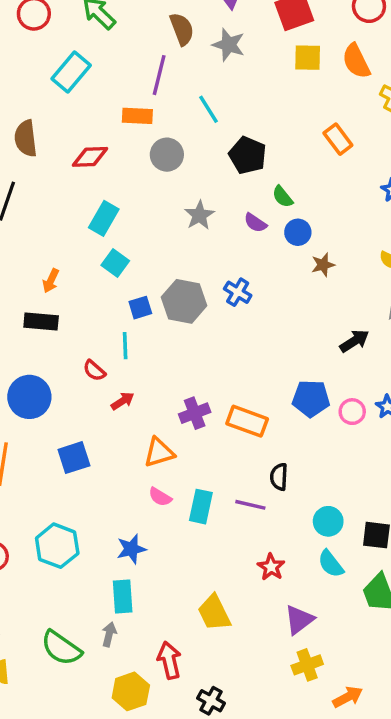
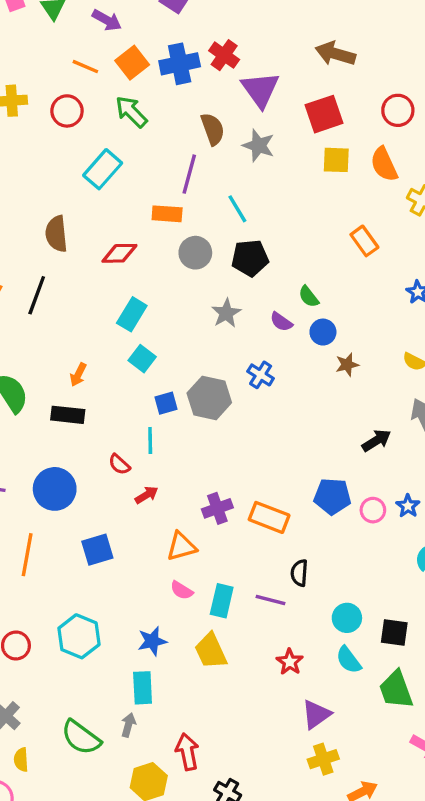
black pentagon: (248, 155) -> (250, 258), moved, turned -30
blue cross: (238, 292) -> (261, 375), moved
yellow trapezoid: (214, 613) -> (211, 651), moved

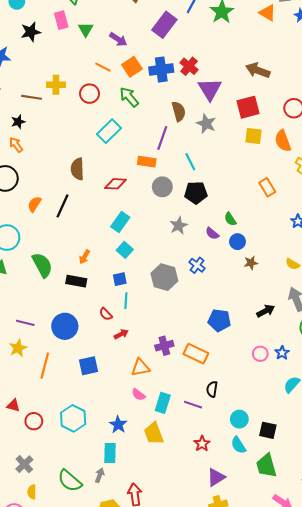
blue square: (166, 403) -> (120, 279), moved
blue pentagon: (332, 496) -> (219, 320), moved
blue star: (152, 641) -> (118, 425), turned -30

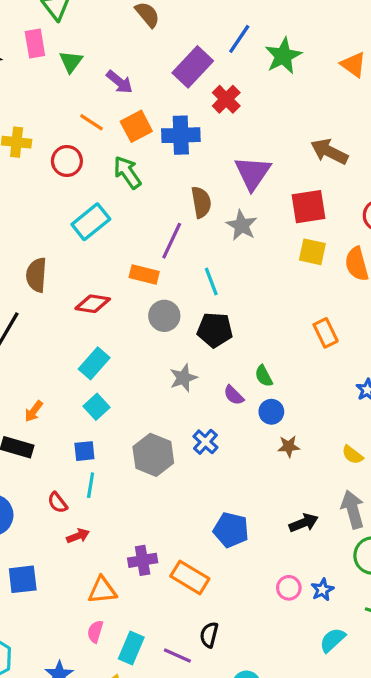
red cross: (189, 66) -> (226, 99), moved
pink semicircle: (139, 395) -> (95, 632), turned 64

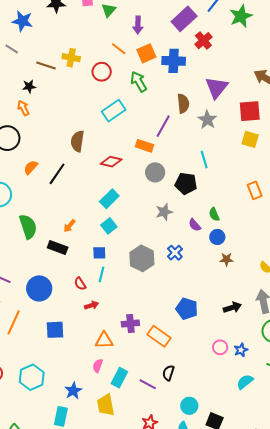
purple arrow: (120, 82) -> (138, 25), turned 48
cyan line: (211, 281) -> (204, 160), moved

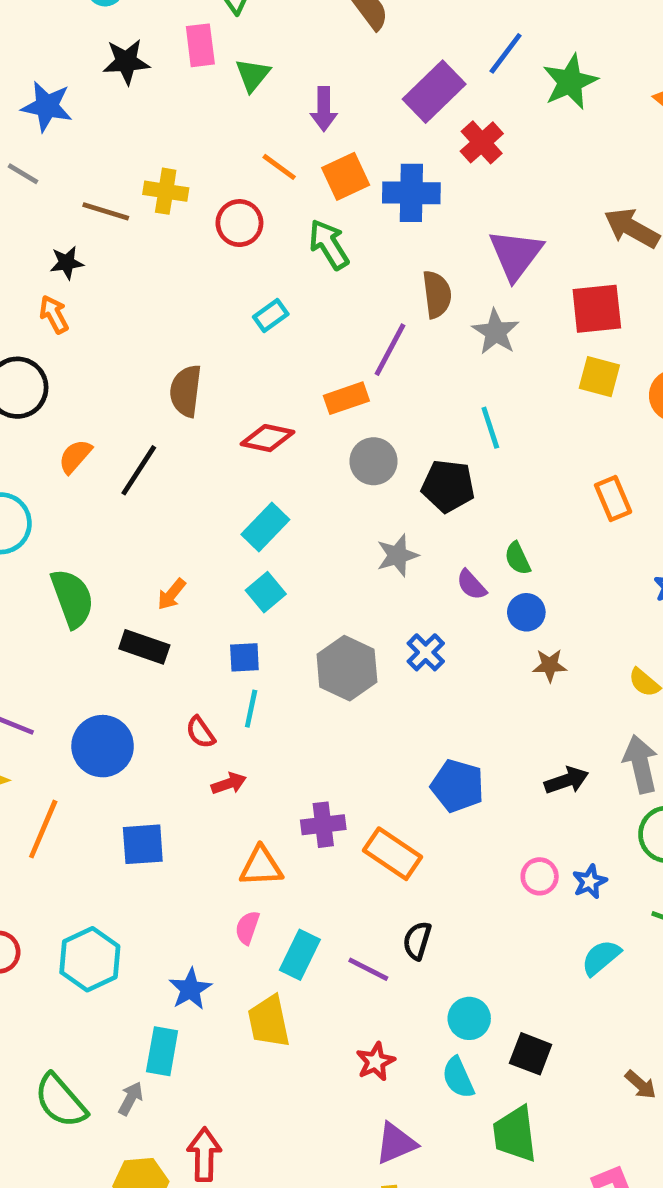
cyan rectangle: (114, 111) -> (271, 315), size x0.6
orange rectangle: (144, 146) -> (346, 398), turned -36

